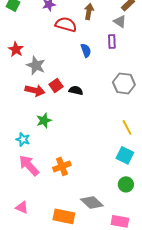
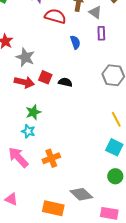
gray triangle: (120, 21) -> (95, 12), moved
red square: (56, 85) -> (45, 77), turned -32
cyan star: (23, 139) -> (28, 131), moved

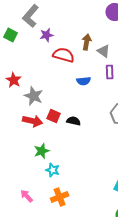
blue semicircle: (75, 42) -> (84, 81), turned 104
cyan star: (28, 131) -> (53, 170), moved
pink arrow: (18, 157) -> (27, 196), size x0.6

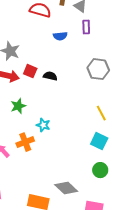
cyan star: (53, 170) -> (43, 125), moved
orange cross: (60, 197) -> (25, 142), moved

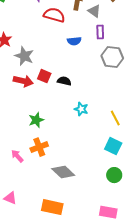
gray hexagon: (98, 69) -> (112, 57), moved
green star: (18, 106) -> (36, 120), moved
cyan star: (43, 125) -> (81, 109), moved
gray diamond: (66, 188) -> (63, 172), moved

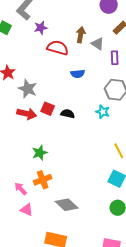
purple rectangle: (100, 32) -> (115, 58), moved
cyan star: (81, 109) -> (103, 112), moved
pink triangle: (10, 198) -> (27, 210), moved

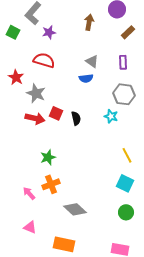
brown arrow: (81, 35) -> (89, 22), moved
gray triangle: (98, 44) -> (92, 61), moved
red semicircle: (58, 48) -> (44, 60), moved
black semicircle: (68, 114) -> (76, 118), turned 64
pink triangle: (27, 210) -> (30, 227), moved

